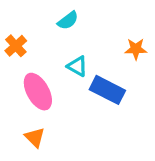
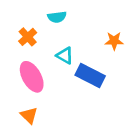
cyan semicircle: (68, 20) -> (57, 17), turned 30
orange cross: (16, 46) -> (28, 37), moved

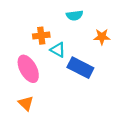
cyan semicircle: (57, 17) -> (75, 15), moved
orange cross: (28, 37) -> (41, 36), moved, turned 35

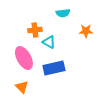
blue rectangle: (80, 68) -> (54, 68), moved, turned -40

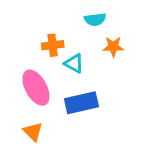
orange star: (86, 31) -> (113, 47), moved

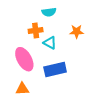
cyan semicircle: (95, 19) -> (49, 12), moved
orange triangle: (33, 132) -> (22, 89), turned -48

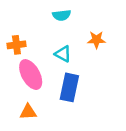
orange cross: (36, 30) -> (16, 45), moved
blue rectangle: (55, 69) -> (69, 87), turned -65

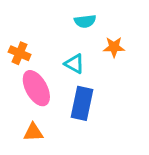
cyan semicircle: (62, 15) -> (85, 21), moved
orange cross: (16, 45) -> (20, 53), turned 30

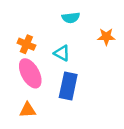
orange star: (114, 47) -> (106, 37), moved
orange cross: (20, 53) -> (26, 44), moved

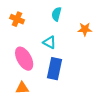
cyan semicircle: (71, 18) -> (57, 14), turned 112
orange cross: (26, 44) -> (17, 19), moved

